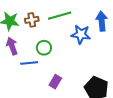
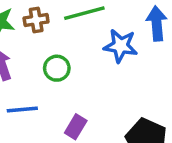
blue line: (29, 63) -> (22, 110), moved

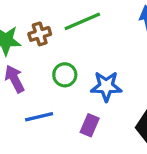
blue star: (121, 46) -> (106, 86), moved

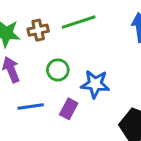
purple rectangle: (90, 125) -> (69, 109), moved

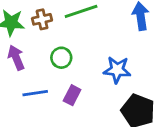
blue star: (95, 84) -> (117, 70), moved

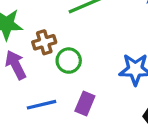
brown cross: (42, 19) -> (44, 42), moved

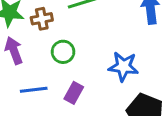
brown cross: (44, 42) -> (42, 19), moved

